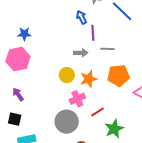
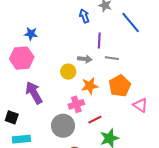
blue arrow: (82, 17) -> (84, 16), moved
yellow circle: (67, 75) -> (68, 72), moved
orange pentagon: (118, 76) -> (120, 86), turned -30
purple arrow: (18, 94) -> (34, 93), moved, size x1.6

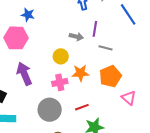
gray arrow: (85, 59) -> (76, 37), moved
pink cross: (76, 104) -> (60, 82), moved

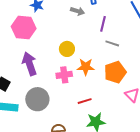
gray arrow: (76, 37) -> (78, 11), moved
gray circle: (50, 110) -> (37, 99), moved

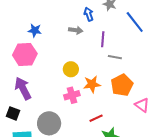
purple arrow: (29, 64) -> (23, 88), moved

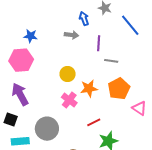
pink cross: (72, 95) -> (69, 100), turned -35

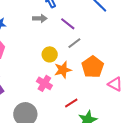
purple line: (99, 43) -> (68, 24), turned -49
gray line: (111, 61) -> (74, 43), moved, turned -40
yellow circle: (68, 74) -> (50, 54), moved

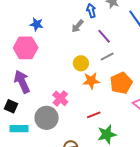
gray arrow: (40, 18) -> (78, 26), turned 120
pink cross: (44, 83) -> (60, 98), moved

